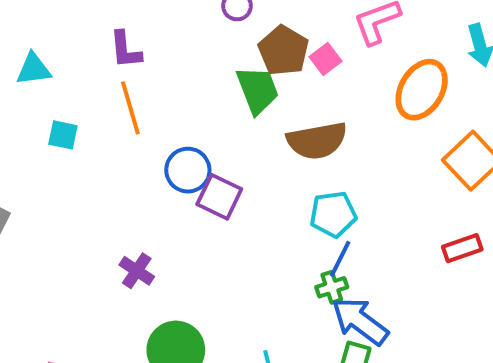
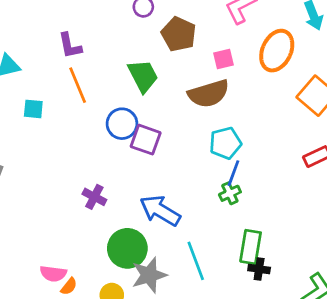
pink square: (326, 59) -> (224, 59), moved, turned 30
green trapezoid: (258, 90) -> (143, 76), moved
blue arrow: (360, 321) -> (160, 211), moved

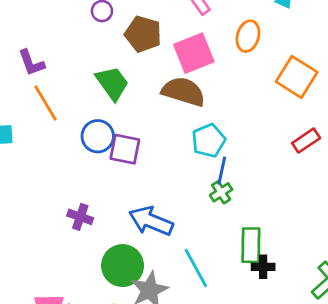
orange ellipse: (277, 51) -> (248, 36), size x0.7
pink square: (224, 59) -> (194, 53), size x1.8
brown semicircle: (209, 94) -> (183, 92), turned -138

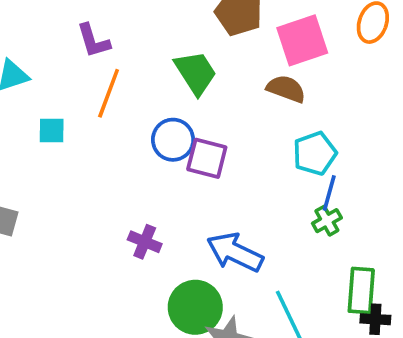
brown semicircle: (183, 92) -> (286, 89), size x0.7
orange line: (45, 103) -> (109, 93), turned 48

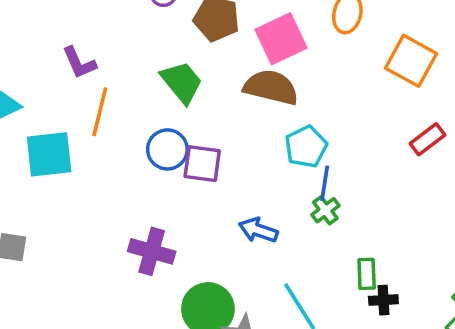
brown semicircle: (286, 89) -> (271, 87), size x1.4
cyan square: (52, 131) -> (49, 154), size x1.8
purple cross: (145, 242) -> (152, 251), size x1.4
blue arrow: (235, 252) -> (258, 230), moved, size x0.7
green rectangle: (361, 291) -> (367, 274), size x0.7

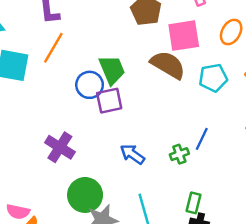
green trapezoid: (182, 82) -> (112, 70), moved
cyan pentagon: (306, 147) -> (213, 78), moved
purple square: (202, 164) -> (109, 101), turned -36
blue line: (325, 183) -> (202, 139), moved

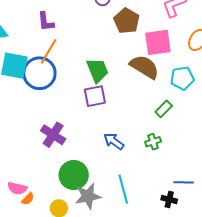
blue circle: (90, 85) -> (39, 73), moved, size x1.4
blue line: (202, 139) -> (184, 182), moved, turned 66
green rectangle: (194, 203) -> (164, 109), moved, turned 30

